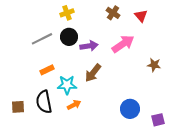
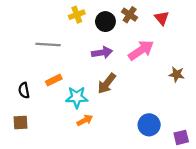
black circle: (69, 37) -> (105, 22), moved
gray line: (42, 39) -> (48, 45), turned 30
black semicircle: (44, 102) -> (24, 90), moved, size x0.6

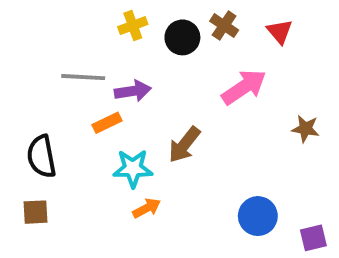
purple arrow: (102, 53) -> (133, 91), moved
orange rectangle: (54, 80) -> (107, 123), moved
black semicircle: (24, 90) -> (41, 157), size x1.5

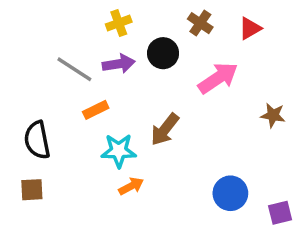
red triangle: (280, 31) -> (250, 28), turned 40
black circle: (182, 37) -> (163, 53), moved
gray line: (83, 77) -> (74, 69), turned 30
purple arrow: (133, 91) -> (119, 64), moved

